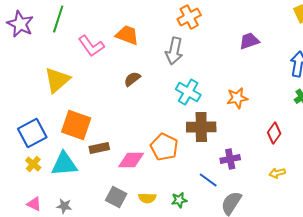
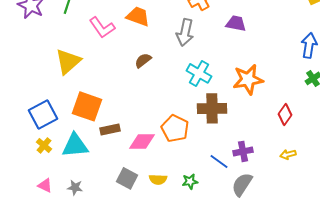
purple trapezoid: (249, 41) -> (236, 23), moved, turned 30
orange star: (237, 98) -> (248, 79), size x1.4
purple cross: (230, 159) -> (243, 151), moved

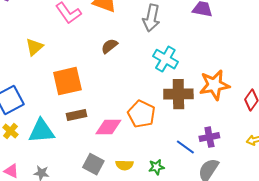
yellow triangle: (68, 61) -> (34, 47), size x0.7
orange star: (248, 79) -> (214, 85), moved
orange square: (87, 106) -> (67, 81), moved, turned -32

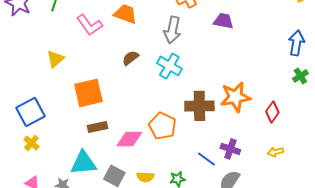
cyan cross: (165, 59) -> (169, 66), moved
cyan triangle: (41, 131) -> (83, 163), moved
purple cross: (209, 137) -> (230, 149), turned 30

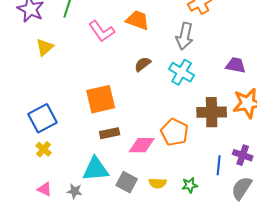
purple trapezoid: (223, 21) -> (236, 65), moved
yellow triangle: (55, 59) -> (45, 47), moved
blue line: (206, 159) -> (219, 165), turned 60

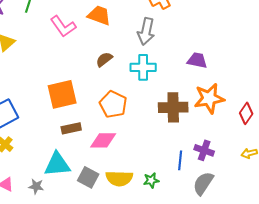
cyan cross: (182, 72) -> (143, 67), turned -30
orange pentagon: (175, 132) -> (113, 104), moved
yellow semicircle: (158, 183) -> (119, 178), size x1.5

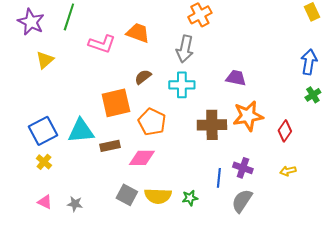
pink L-shape: (63, 26) -> (102, 44), turned -36
orange square: (62, 94) -> (116, 103), moved
cyan triangle: (57, 164) -> (81, 131), moved

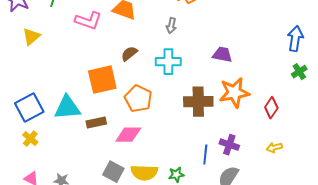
gray arrow: (185, 49) -> (171, 26), size x0.6

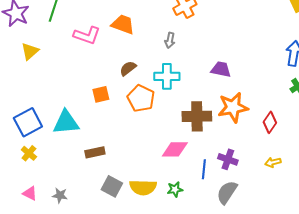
orange square: (102, 80) -> (101, 94), size x0.6
orange pentagon: (138, 99) -> (141, 98), moved
brown rectangle: (96, 123) -> (95, 152), moved
pink diamond: (128, 135) -> (175, 149), moved

